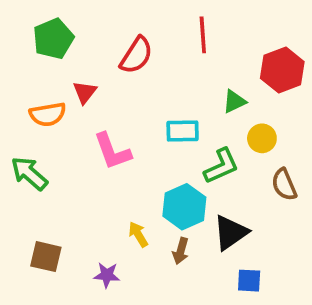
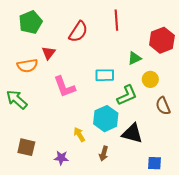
black triangle: (231, 233) -> (132, 133), turned 50
brown arrow: (181, 251) -> (104, 154), moved
blue square: (249, 281) -> (155, 163), moved

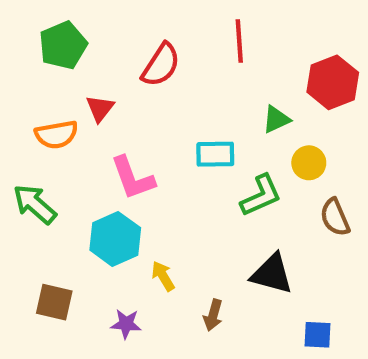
cyan hexagon: (106, 119) -> (115, 239), moved

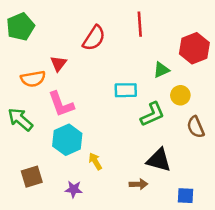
green pentagon: (63, 45) -> (20, 27), moved
pink L-shape: (133, 178) -> (61, 104), moved
brown square: (54, 302) -> (32, 177), turned -30
brown arrow: (213, 315) -> (138, 184), moved, turned -108

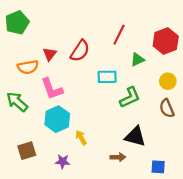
red line: (140, 24) -> (119, 35), moved, turned 30
red semicircle: (94, 38) -> (80, 51), moved
yellow circle: (180, 95) -> (168, 81), moved

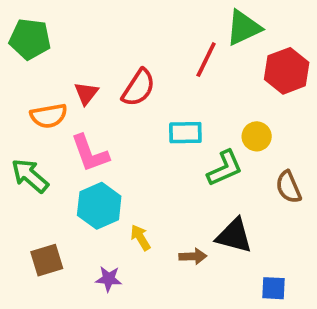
green pentagon: (17, 23) -> (30, 39), turned 30
green triangle: (137, 59) -> (244, 28), moved, size x1.5
yellow circle: (168, 81) -> (257, 136), moved
brown arrow: (118, 157) -> (193, 256), moved

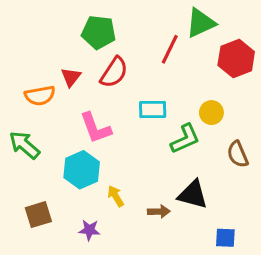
green pentagon: (30, 39) -> (99, 32), moved
pink L-shape: (90, 153) -> (96, 128), moved

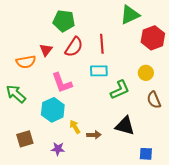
red line: (170, 49) -> (102, 44), moved, turned -30
yellow circle: (211, 113) -> (146, 73), moved
brown arrow: (159, 211) -> (94, 135), moved

